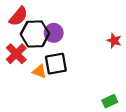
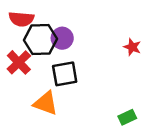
red semicircle: (18, 16) -> (21, 19), turned 55
orange triangle: (39, 71) -> (46, 103), moved, size x1.5

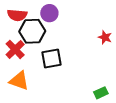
purple circle: (62, 38) -> (49, 13), moved
orange triangle: (46, 103) -> (19, 81), moved

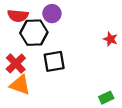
red cross: (15, 49) -> (16, 64), moved

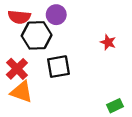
red star: (110, 39) -> (108, 42), moved

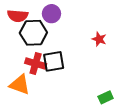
red cross: (17, 69) -> (36, 63), moved, turned -30

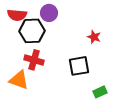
black square: (54, 61) -> (79, 66), moved

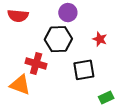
purple circle: (49, 13) -> (68, 13), moved
black hexagon: (32, 31) -> (58, 39), moved

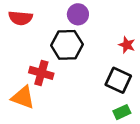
red star: (100, 39) -> (127, 45), moved
black square: (84, 70) -> (118, 80), moved, turned 35

